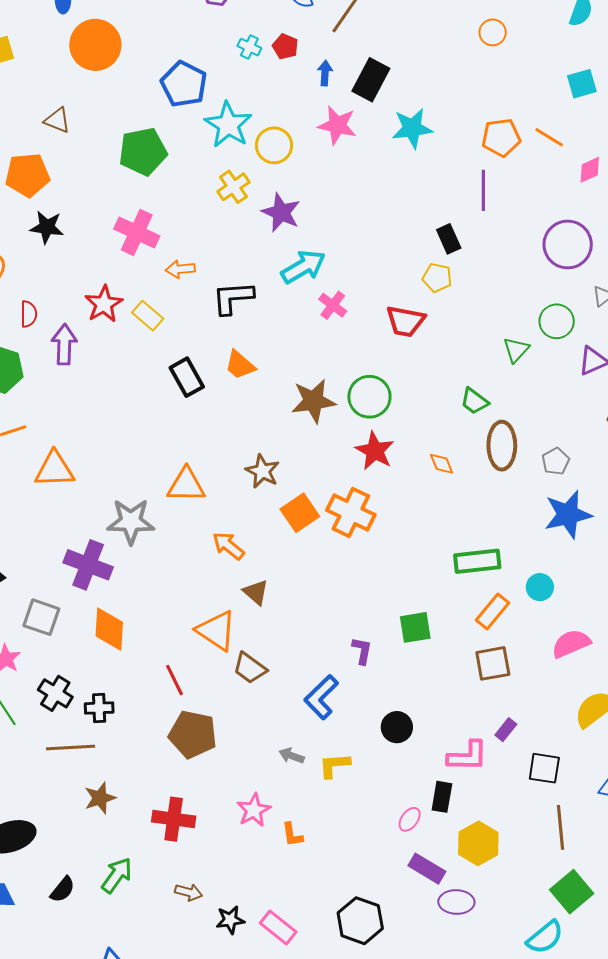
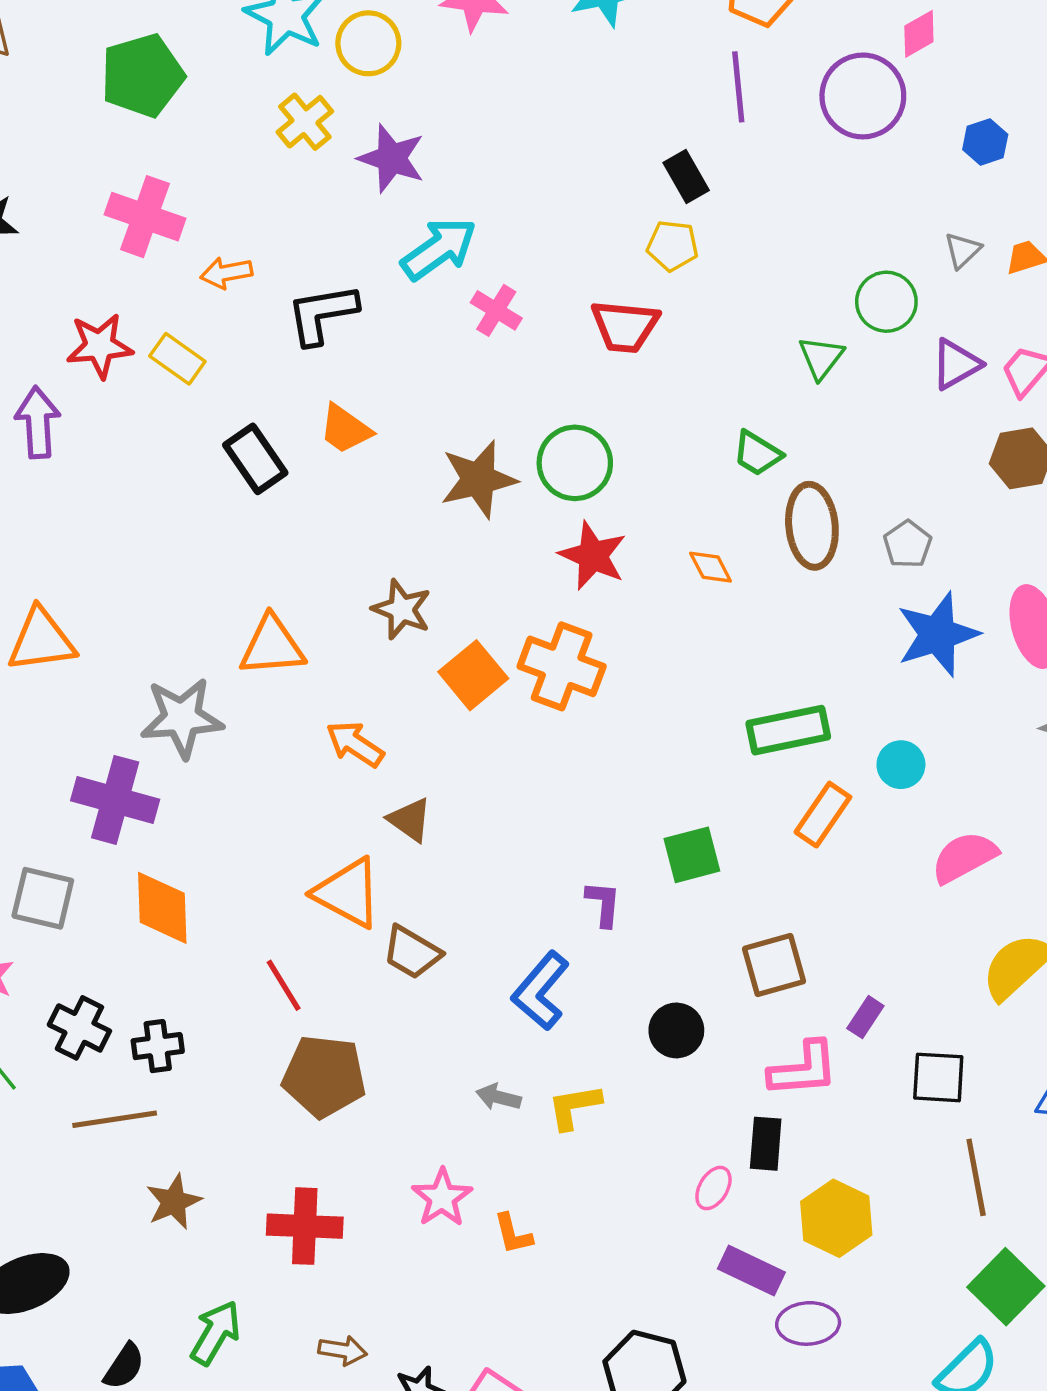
purple circle: (568, 244) -> (863, 96), moved
red star: (104, 304) -> (100, 346), turned 30
brown square: (493, 663) -> (774, 965), moved

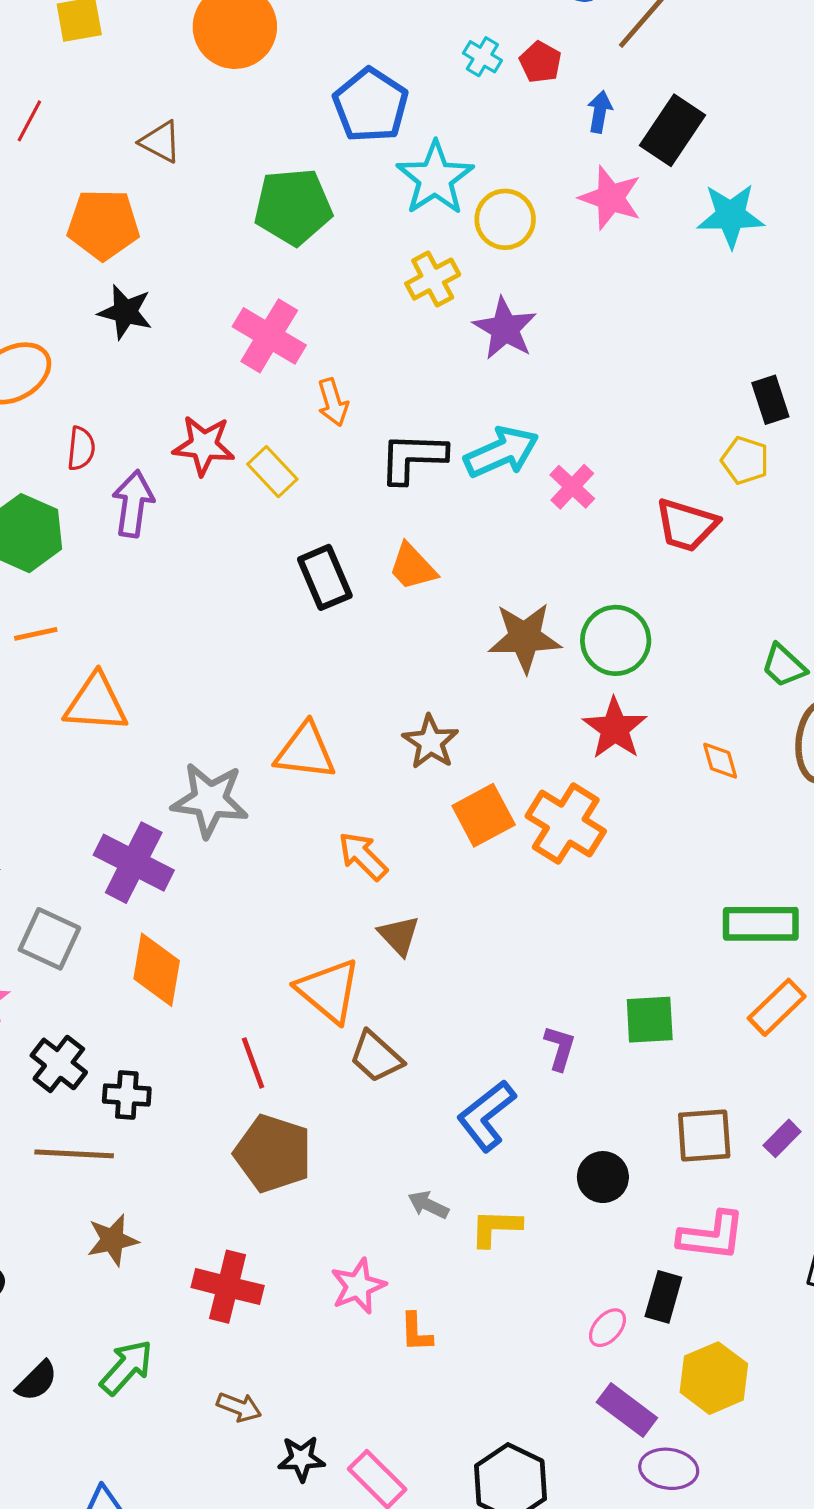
cyan arrow: (439, 249) -> (501, 452), moved
orange arrow: (226, 273) -> (333, 402), turned -108
purple rectangle: (865, 1017) -> (782, 1138), moved

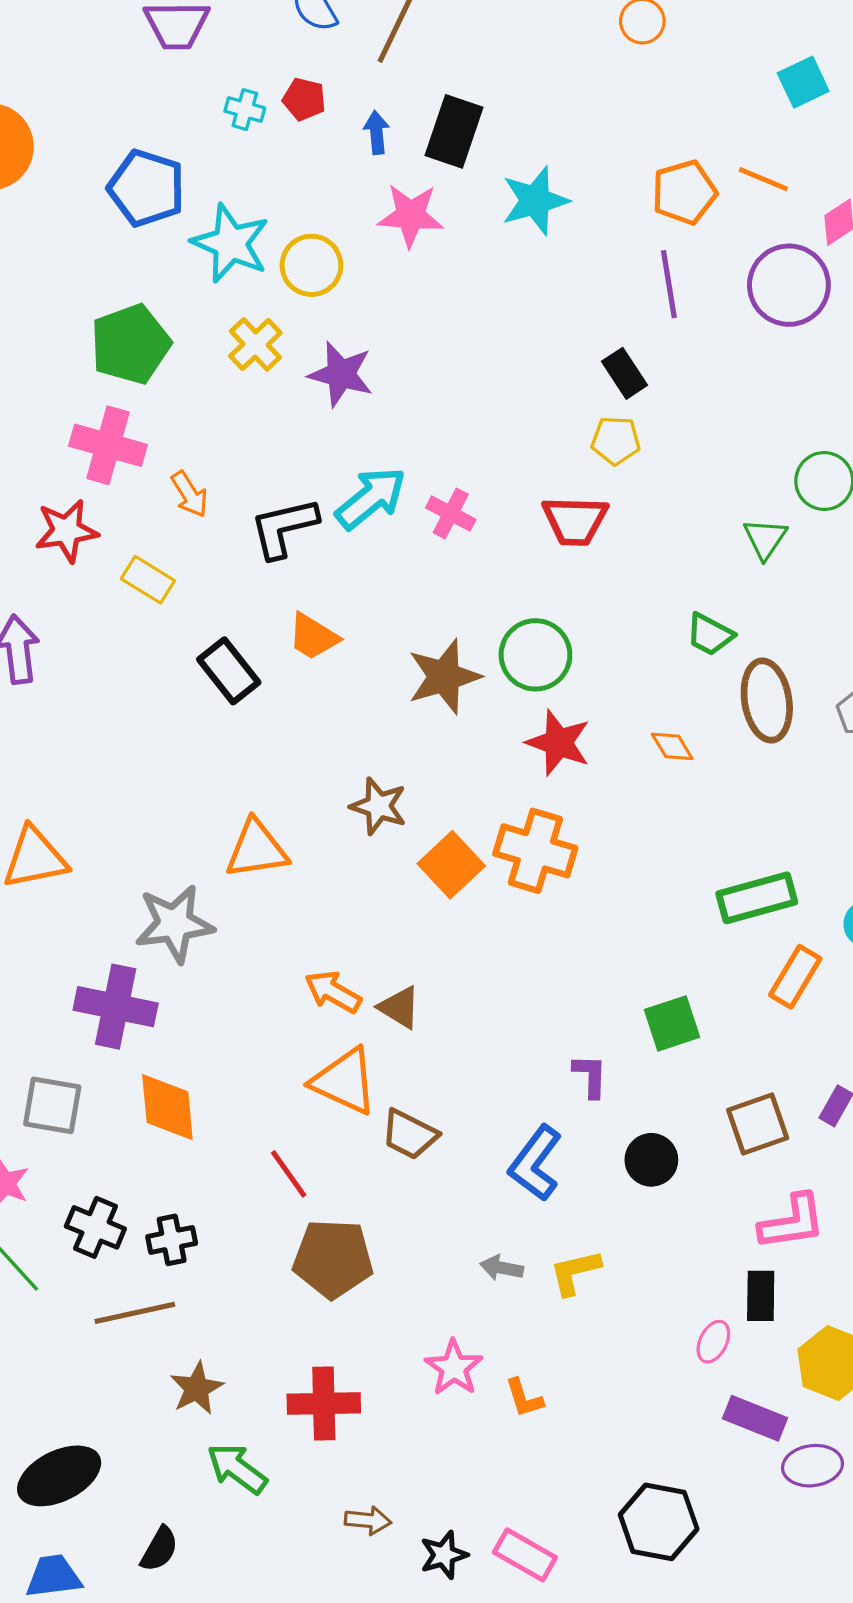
green pentagon: (293, 207) -> (130, 344), moved
red star: (204, 445) -> (66, 531), moved
orange arrow: (363, 856) -> (333, 992), moved
black circle: (603, 1177) -> (651, 1160), moved
green arrow: (126, 1367) -> (237, 1469), moved, turned -80

